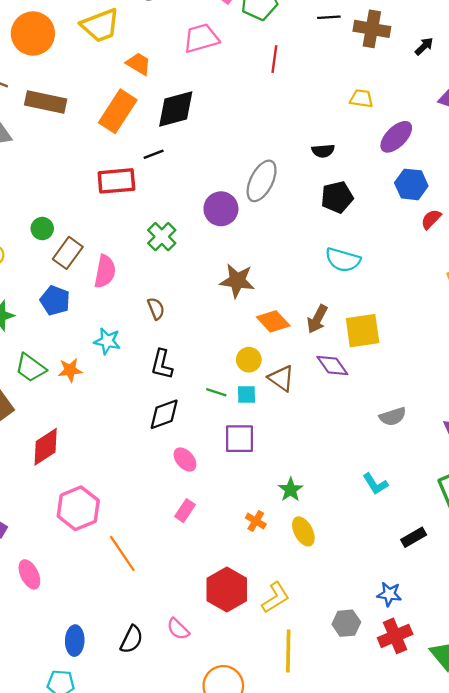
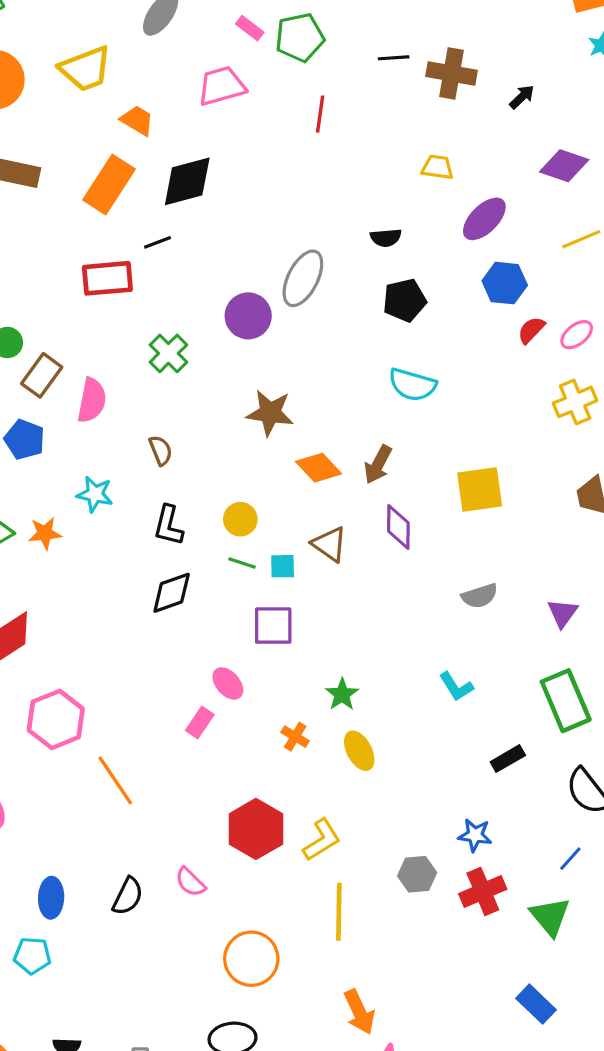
yellow square: (363, 331) -> (480, 489), moved
yellow circle: (249, 360) -> (240, 519), moved
purple diamond: (332, 365) -> (398, 527), turned 36
pink ellipse: (185, 459) -> (228, 683), moved

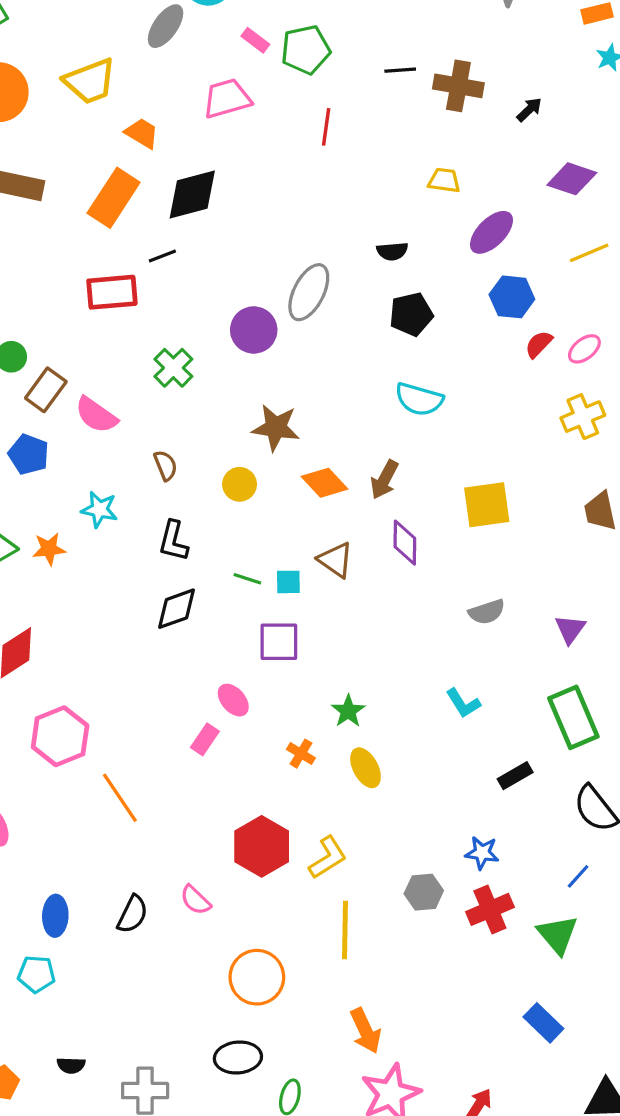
pink semicircle: (92, 400) -> (96, 415), turned 114
yellow circle: (240, 519) -> (240, 484), moved

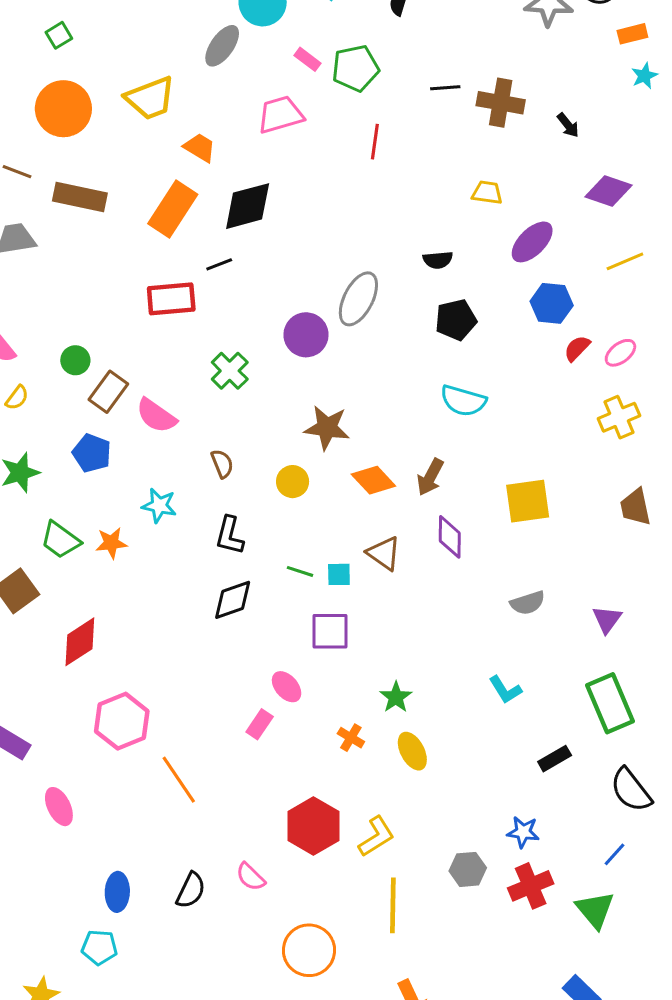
black arrow: (529, 110) -> (568, 125), turned 95

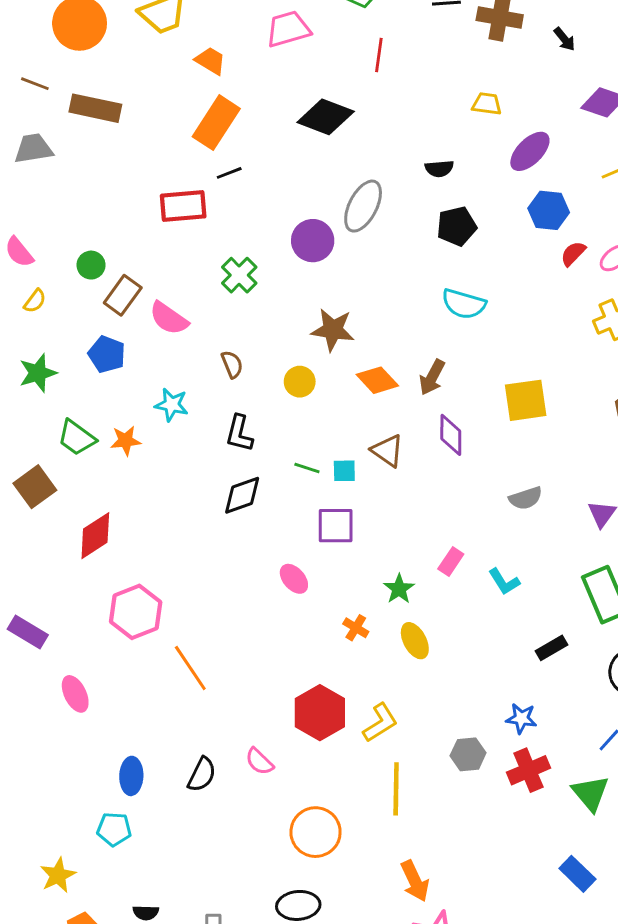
black diamond: (248, 206) -> (326, 117), moved, turned 36
orange rectangle: (173, 209) -> (216, 123), moved
pink rectangle: (260, 724) -> (451, 562), moved

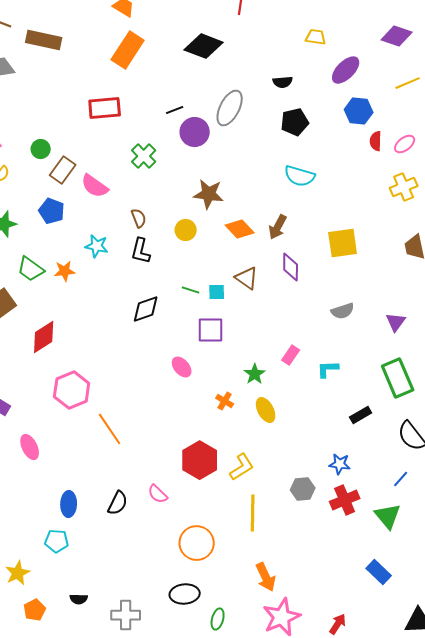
black line: (229, 173) -> (175, 110), moved
red semicircle: (573, 254) -> (376, 141), turned -42
black L-shape: (239, 433) -> (141, 251), moved
cyan L-shape: (504, 582) -> (328, 369), turned 120

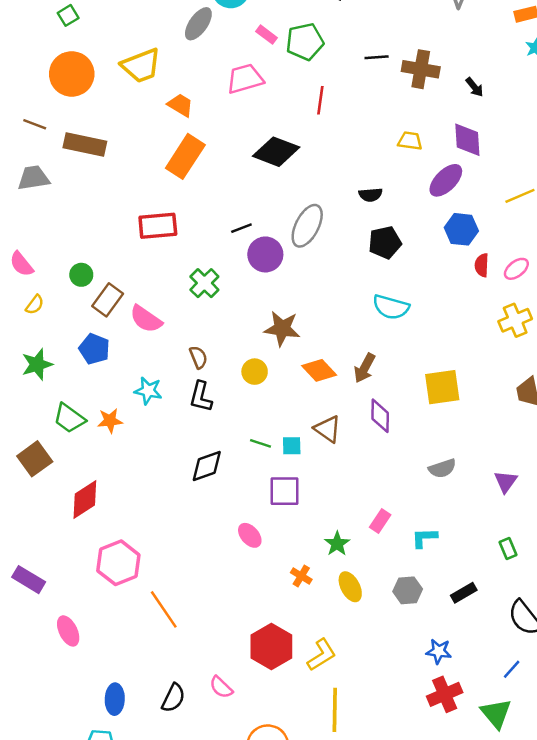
purple diamond: (397, 36) -> (467, 140), moved, turned 68
green rectangle: (398, 378) -> (508, 549), size x0.5
gray hexagon: (303, 489) -> (408, 590), moved

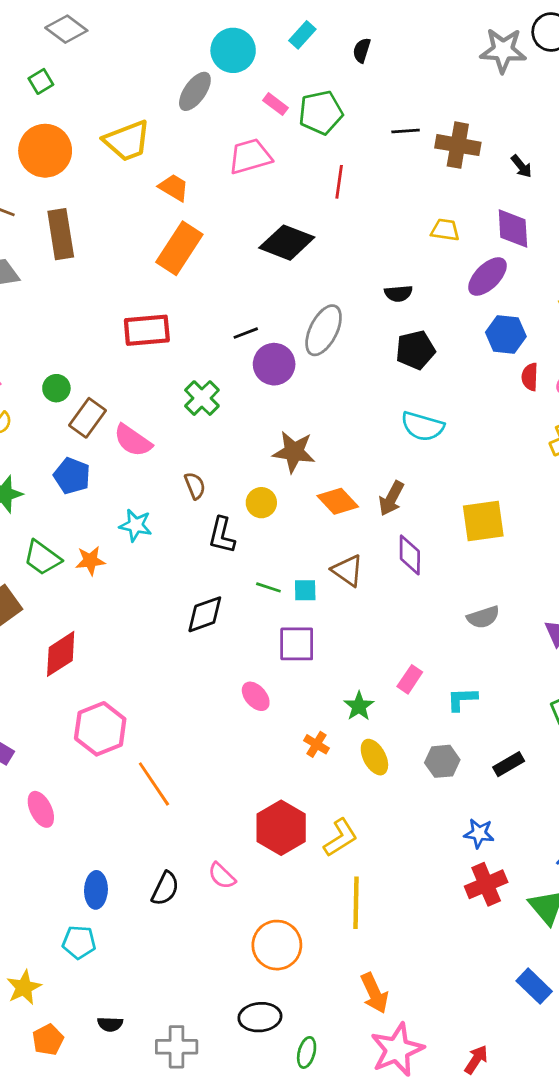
brown rectangle: (85, 144) -> (61, 234), turned 69
black L-shape: (201, 397) -> (222, 535), moved

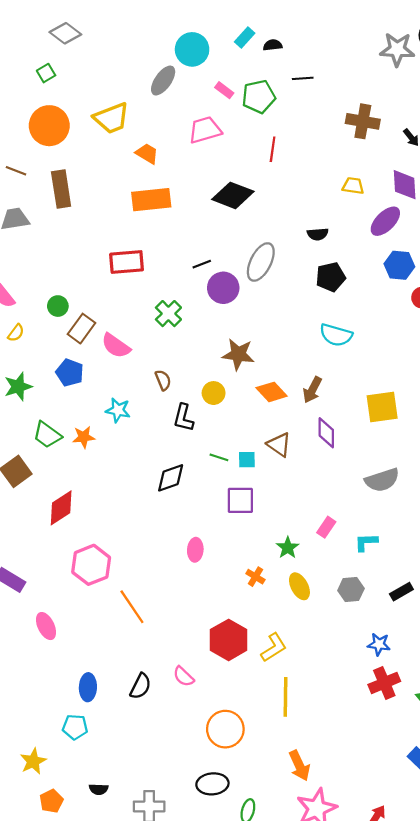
black semicircle: (362, 50) -> (273, 45), moved, turned 66
black line: (406, 131) -> (303, 78), moved
orange rectangle: (179, 248) -> (151, 200), turned 51
gray semicircle: (483, 617) -> (382, 480), size x1.4
pink ellipse: (256, 696) -> (195, 550), moved, turned 45

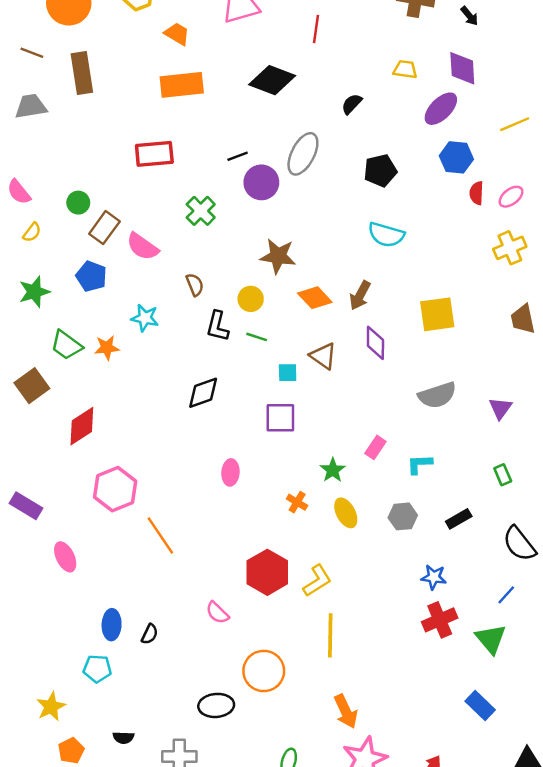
black semicircle: (318, 234) -> (352, 104), moved, turned 138
green line: (219, 457) -> (257, 337), moved
black semicircle: (141, 686) -> (150, 634), moved, size x0.7
black ellipse: (212, 784) -> (216, 705), moved

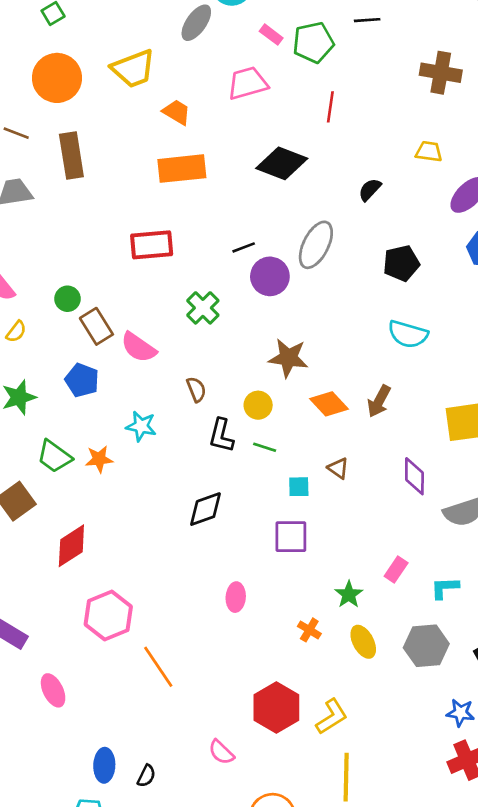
brown rectangle: (104, 228) -> (96, 326), turned -68
purple diamond: (375, 343) -> (414, 476), moved
brown triangle: (323, 356) -> (338, 468), size x0.7
gray hexagon: (403, 516) -> (426, 646), size x1.4

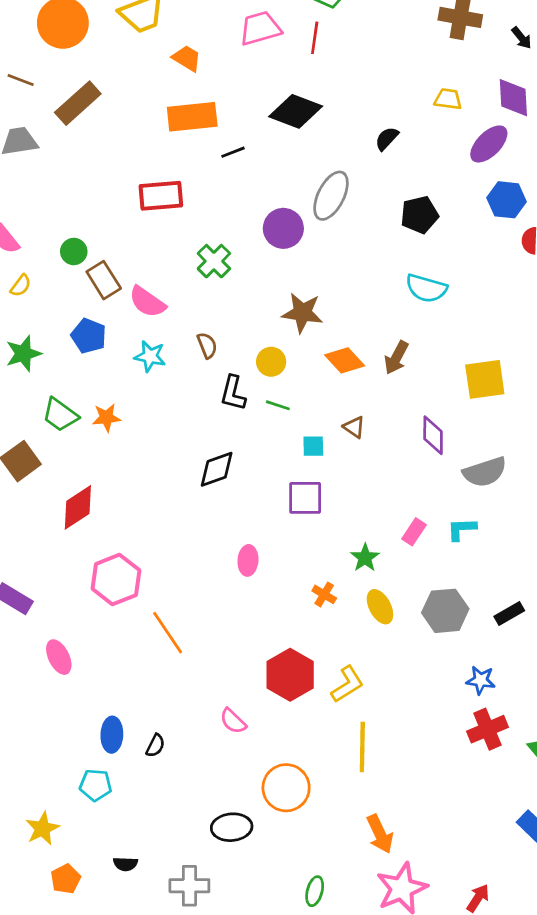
red line: (330, 107) -> (315, 38), moved
brown rectangle: (71, 155) -> (78, 103), turned 57
black line: (244, 247) -> (233, 152), moved
cyan star: (141, 426) -> (150, 356), moved
cyan L-shape: (445, 588) -> (462, 529), moved

